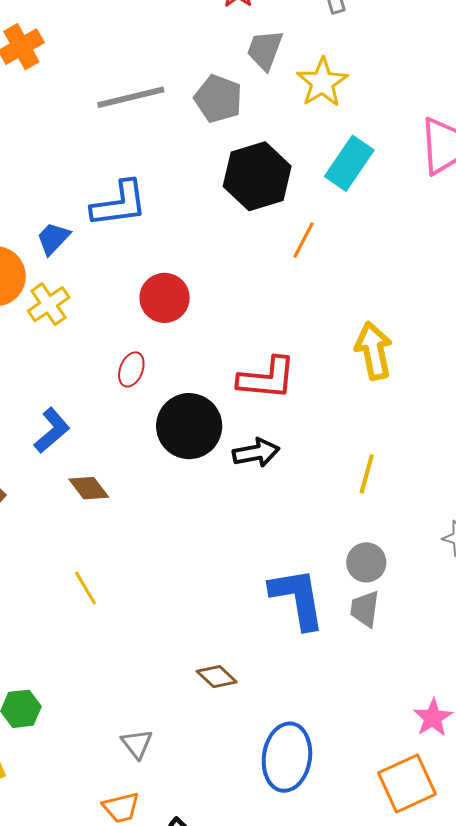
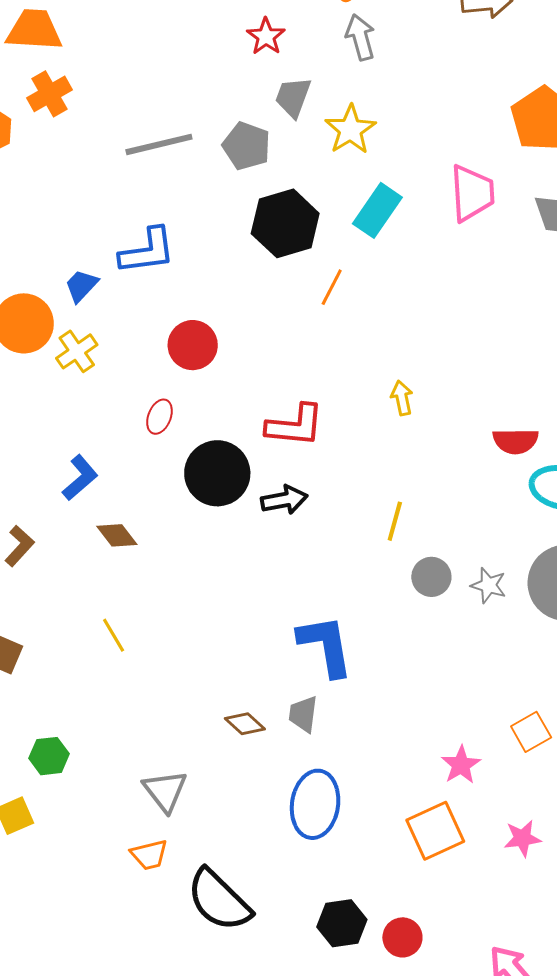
yellow arrow: (374, 351) -> (402, 398), size x0.6
gray circle: (366, 562) -> (431, 577), moved
gray trapezoid: (365, 609) -> (303, 714), moved
gray triangle: (137, 744) -> (165, 791), size x1.4

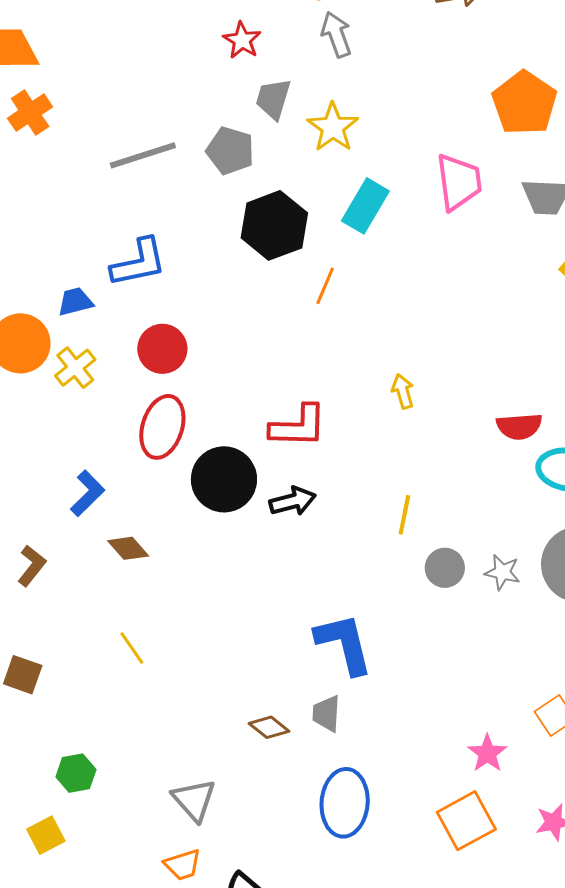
blue trapezoid: (81, 286) -> (75, 302), turned 36
red circle: (193, 345) -> (162, 349), moved
red ellipse: (159, 417) -> (162, 427), size x1.8

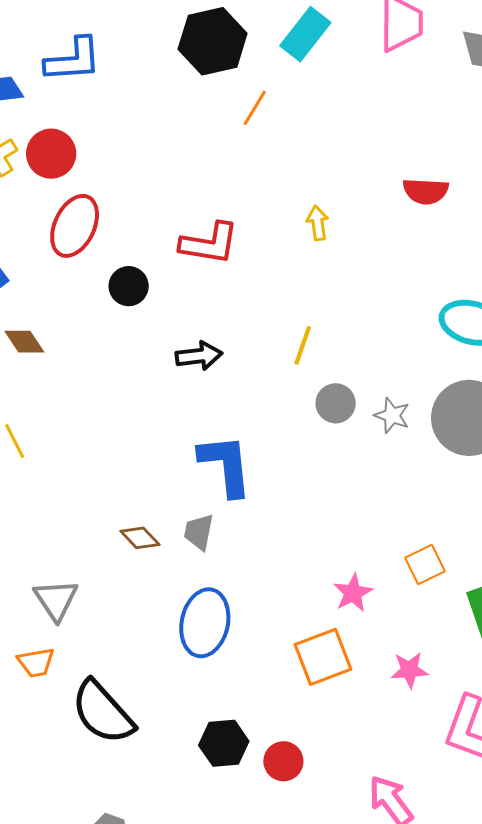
red circle: (162, 349) -> (51, 154), moved
red semicircle: (519, 426) -> (426, 191), moved
black circle: (224, 479) -> (129, 286), size x0.6
black arrow: (293, 501) -> (199, 356), moved

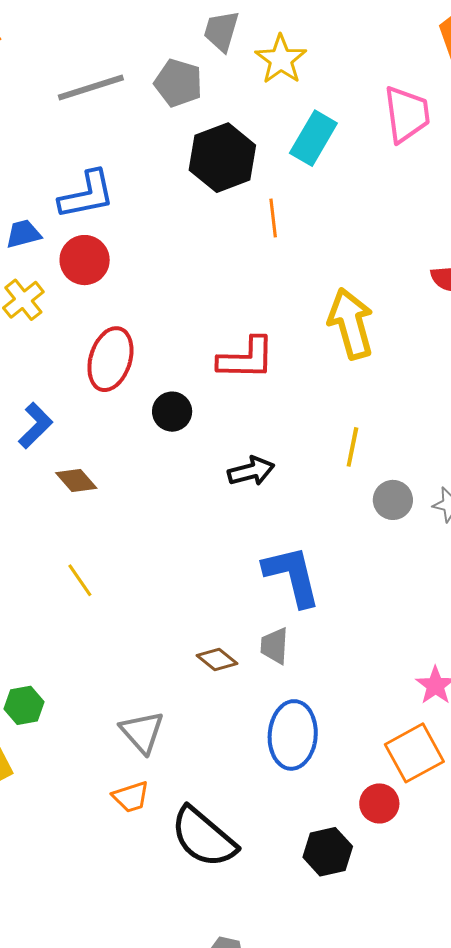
orange line: (255, 108) -> (273, 218), turned -30
red circle: (51, 154) -> (85, 260), moved
yellow arrow: (318, 223) -> (351, 324), size x2.0
red circle: (283, 761) -> (379, 803), moved

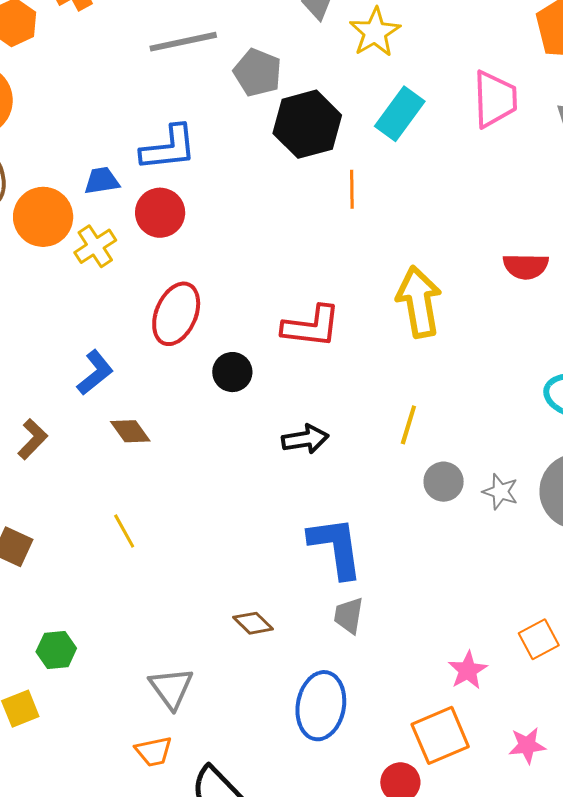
gray pentagon: (178, 83) -> (258, 73), moved
gray trapezoid: (275, 646) -> (349, 616), moved

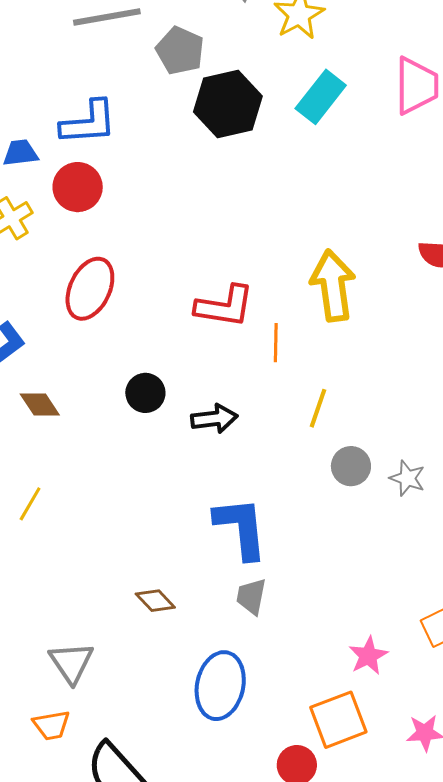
orange line: (352, 189) -> (276, 343), moved
black circle: (232, 372) -> (145, 393), moved
yellow line: (124, 531) -> (30, 504), turned 57

